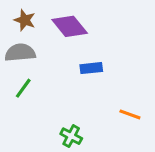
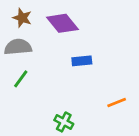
orange line: (130, 114) -> (117, 103), turned -42

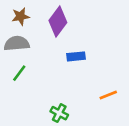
brown star: (22, 18) -> (21, 16), turned -30
purple diamond: (62, 23) -> (58, 22), turned 76

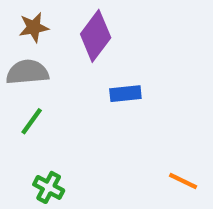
orange line: (108, 95) -> (183, 181), moved, turned 48
green cross: (59, 113) -> (49, 187), moved

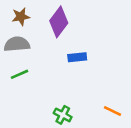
green line: (32, 121) -> (19, 74), turned 30
green cross: (49, 187) -> (63, 115), moved

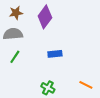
blue rectangle: (77, 57) -> (55, 54), moved
green line: (19, 74) -> (15, 57), turned -32

